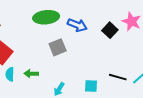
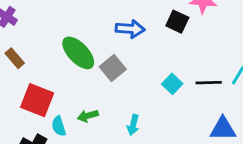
green ellipse: (46, 17) -> (78, 53), moved, turned 70
cyan square: (91, 86) -> (172, 84), moved, turned -32

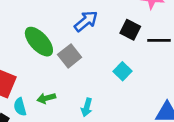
black square: (177, 22) -> (130, 30), moved
blue arrow: (130, 29) -> (86, 21), turned -45
black line: (209, 83) -> (159, 40), moved

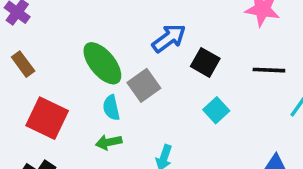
black square: (130, 30) -> (205, 62), moved
cyan semicircle: (20, 107) -> (111, 108), moved

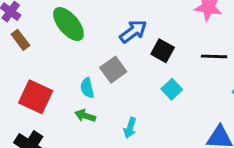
green ellipse: (102, 63) -> (69, 24), moved
brown rectangle: (23, 64) -> (20, 40), moved
green arrow: (109, 142) -> (85, 116), turned 30

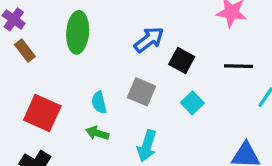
green ellipse: (69, 24) -> (78, 32), turned 45
gray square: (113, 70) -> (141, 92), moved, turned -30
cyan arrow: (130, 128) -> (147, 146), size x1.4

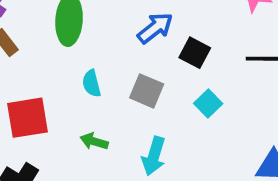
cyan semicircle: (99, 102) -> (92, 83), moved
red square: (42, 113) -> (27, 118), turned -33

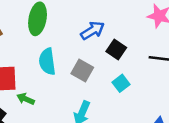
cyan semicircle: (92, 83) -> (47, 61), size x1.5
green arrow: (94, 141) -> (26, 99), moved

